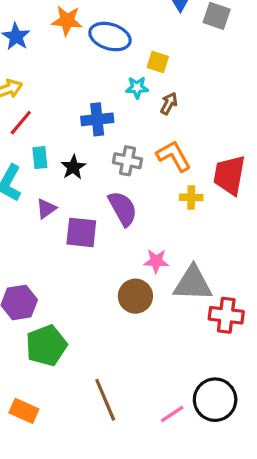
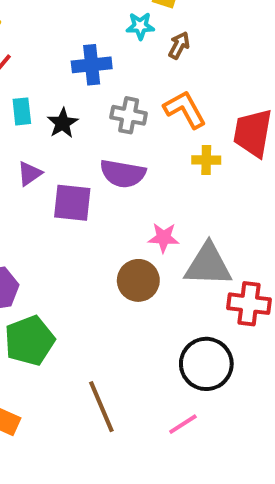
purple semicircle: (123, 209) -> (123, 174), turned 129
black circle: (215, 400) -> (206, 364), moved

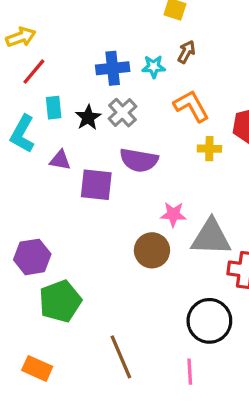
cyan star: (140, 26) -> (154, 67), moved
gray cross: (129, 115) -> (122, 113), moved, turned 36
purple triangle: (30, 174) -> (60, 160), turned 45
pink line: (183, 424) -> (190, 372), turned -60

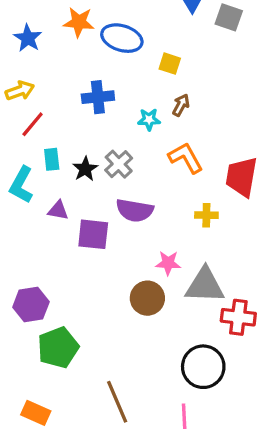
blue cross: (113, 68) -> (98, 97), moved
yellow cross: (209, 149) -> (206, 215), moved

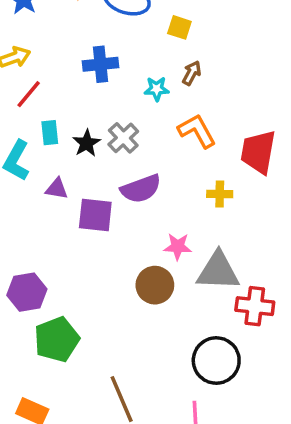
purple semicircle: (135, 210) -> (141, 189), turned -30

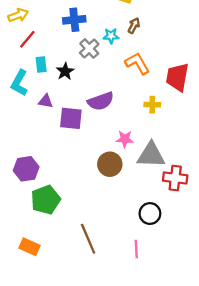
gray cross: (123, 138) -> (89, 48), moved
black circle: (216, 360) -> (150, 214), size x0.7

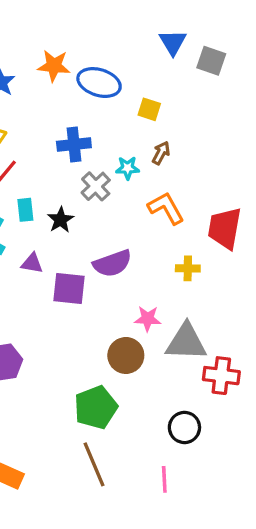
green pentagon: (46, 200) -> (96, 407), moved

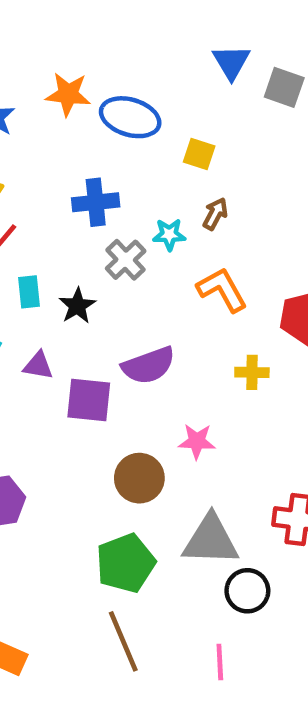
gray triangle: (186, 342) -> (211, 540), moved
brown circle: (126, 355) -> (139, 478), moved

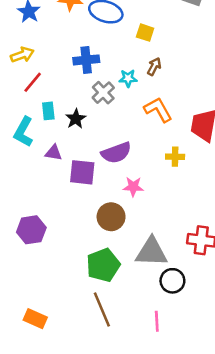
pink star: (197, 441) -> (133, 187), moved

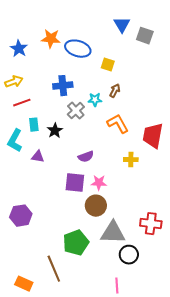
red line: (33, 82) -> (22, 103), turned 30
purple semicircle: (116, 153) -> (86, 157), size x0.7
purple square: (82, 172) -> (75, 183), moved
brown circle: (111, 217) -> (96, 206), moved
brown line: (102, 310) -> (54, 269), moved

